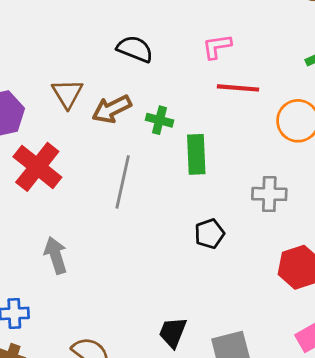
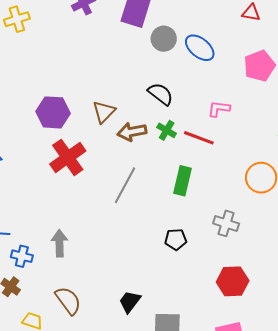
red line: (238, 88) -> (199, 138), moved
green cross: (159, 120) -> (167, 130), moved
gray arrow: (56, 255) -> (59, 243), moved

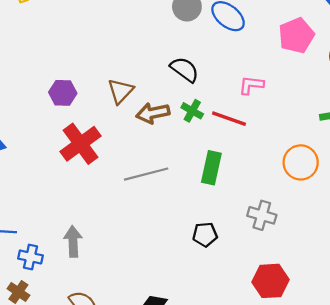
purple hexagon: (53, 112) -> (63, 93), size x0.7
gray line: (125, 185) -> (146, 174), turned 48

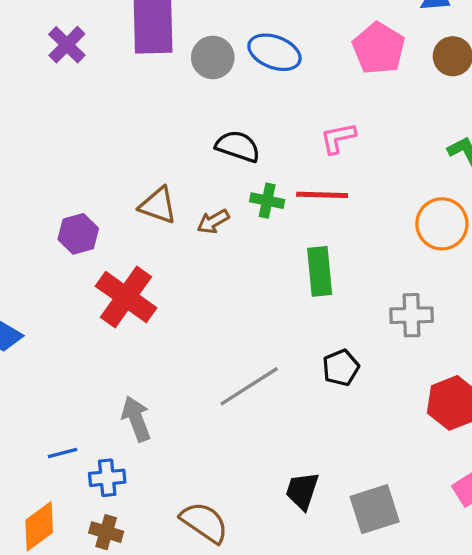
brown triangle: (120, 91) -> (158, 205), turned -36
brown arrow: (153, 113) -> (213, 222), size x0.7
gray line: (146, 174) -> (249, 386), moved
gray arrow: (73, 241) -> (136, 419), moved

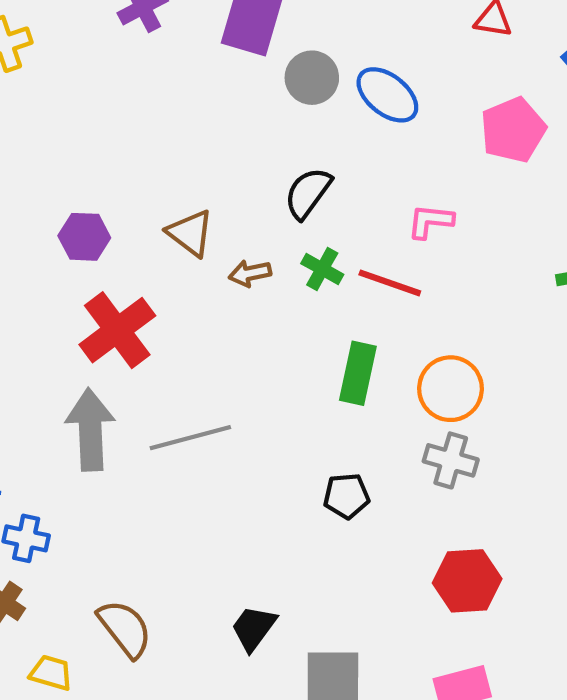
black semicircle: (238, 146) -> (308, 193), turned -90
orange circle: (442, 224) -> (451, 389), moved
gray line: (249, 386) -> (190, 438), moved
gray arrow: (136, 419) -> (90, 430), moved, size x1.4

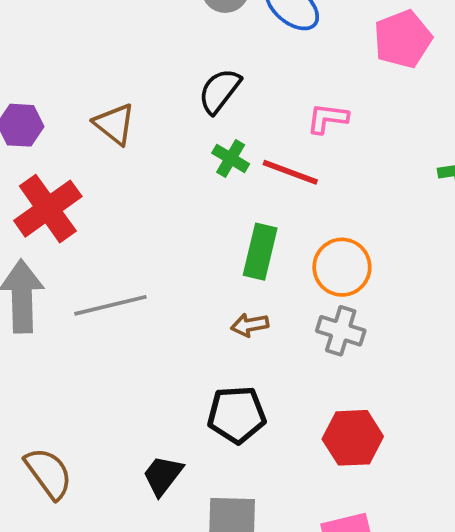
brown arrow: (250, 273) -> (250, 325), moved
black pentagon: (346, 496) -> (237, 415), moved, size x1.4

